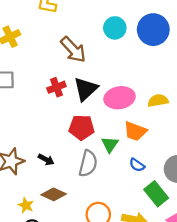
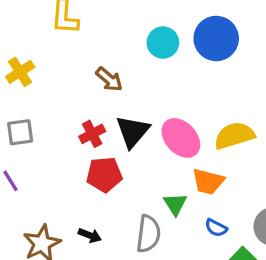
brown arrow: (73, 50) -> (109, 79), size x0.7
pink ellipse: (120, 98) -> (181, 138), turned 64
yellow semicircle: (158, 101) -> (234, 136), size x1.4
red pentagon: (82, 128) -> (104, 175), moved

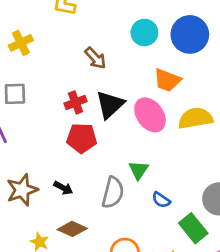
orange trapezoid: (208, 182) -> (167, 80), moved
blue semicircle: (216, 228) -> (161, 200), moved

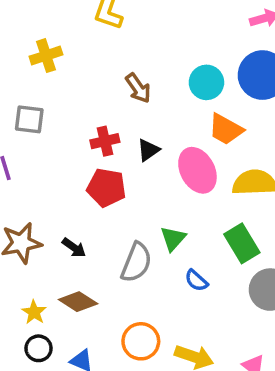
cyan circle: (144, 32) -> (206, 82), moved
black triangle: (110, 105) -> (148, 150), size x0.6
green rectangle: (193, 228) -> (242, 243), moved

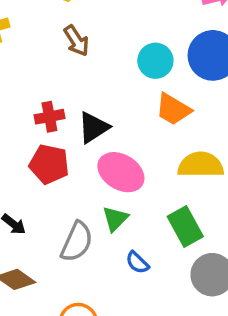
brown arrow: (138, 88) -> (76, 41), moved
black triangle: (148, 150) -> (93, 127), size x1.4
pink ellipse: (197, 170) -> (121, 172), moved, turned -33

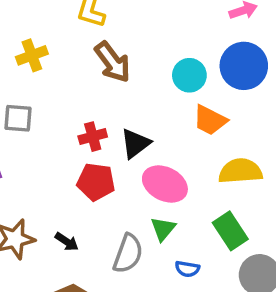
brown arrow: (76, 41) -> (113, 62), size x1.4
blue semicircle: (137, 263) -> (187, 269), turned -30

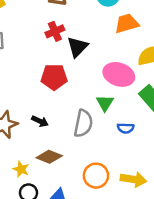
orange trapezoid: (210, 120) -> (127, 23), turned 145
red cross: (93, 137) -> (55, 31), moved
pink ellipse: (165, 184) -> (119, 74), moved

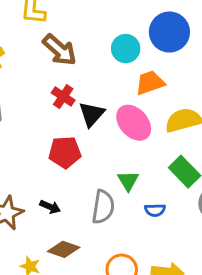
red cross: (55, 31) -> (63, 97), turned -30
pink ellipse: (119, 74) -> (134, 123), moved, turned 32

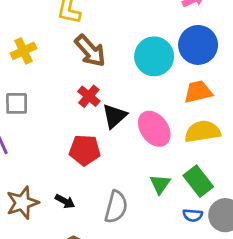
cyan circle: (126, 49) -> (154, 56), size x1.4
orange trapezoid: (150, 83) -> (198, 92), moved
green triangle: (128, 181) -> (160, 184), moved
blue semicircle: (155, 210) -> (193, 215), moved

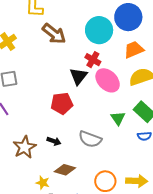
red cross: (89, 96) -> (93, 60), moved
gray semicircle: (116, 207) -> (90, 139), turned 105

